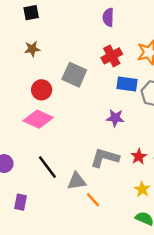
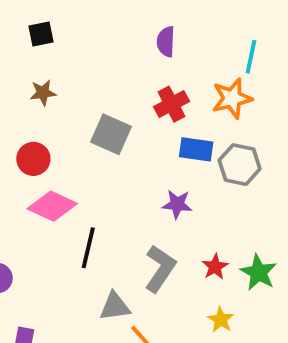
red circle: (42, 90) -> (33, 159), moved
gray L-shape: (105, 158) -> (160, 269), turned 108
black line: (47, 167) -> (88, 248), moved, turned 50

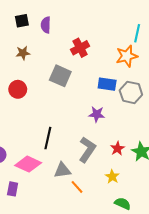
purple semicircle: (166, 42) -> (46, 25), moved
red cross: (172, 104) -> (80, 48), moved
pink diamond: (52, 206) -> (28, 164), moved
yellow star: (221, 320) -> (112, 177), moved

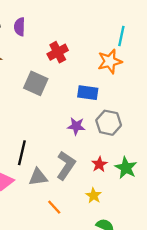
gray hexagon: (131, 92) -> (109, 123), moved
gray triangle: (62, 170) -> (38, 177), moved

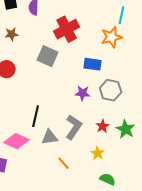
red cross: (58, 52) -> (67, 29), size x1.4

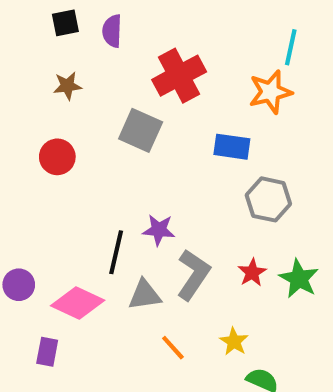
purple star: (83, 93) -> (159, 230), moved
yellow star: (98, 153) -> (234, 342), moved

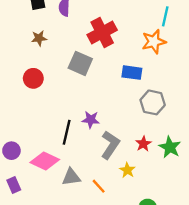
gray triangle: (145, 295) -> (71, 177), moved
yellow star: (234, 342) -> (127, 170), moved
purple rectangle: (47, 352) -> (14, 185), moved, turned -35

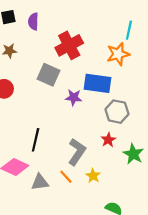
blue rectangle: (132, 73) -> (97, 83), size x1.4
purple star: (91, 120) -> (74, 97), moved
red star: (143, 144) -> (108, 140), moved
orange line: (99, 186) -> (66, 177), moved

